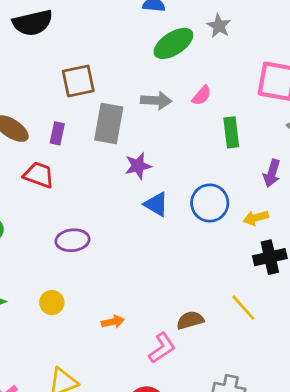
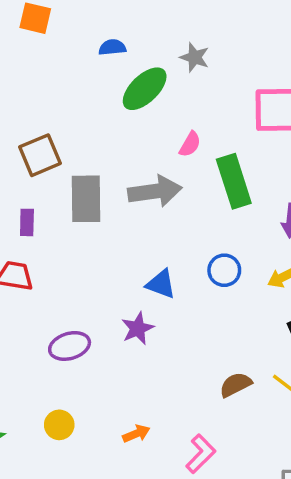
gray arrow: (156, 101) -> (155, 191), moved, size x1.4
green rectangle: (231, 132) -> (234, 181), size x1.4
purple star: (138, 166) -> (138, 328), moved
blue circle: (210, 203) -> (224, 270), size x0.7
brown semicircle: (190, 320) -> (236, 385), moved

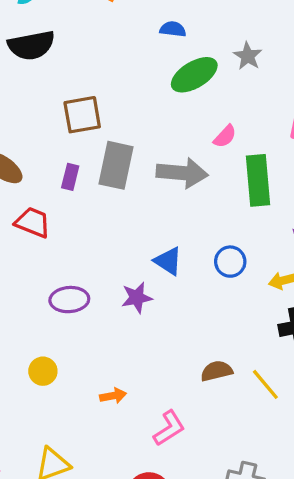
purple rectangle: (27, 222) -> (70, 177), moved

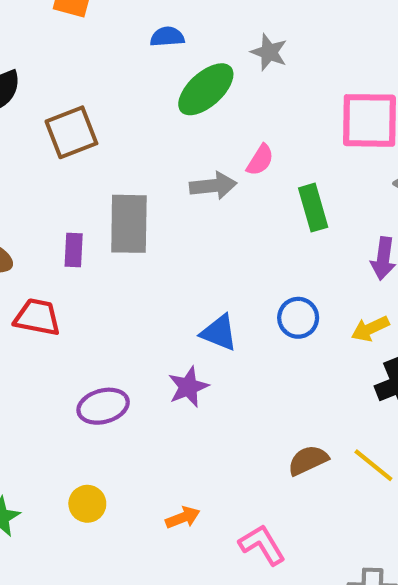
brown square: (82, 115) -> (71, 132), moved
gray arrow: (182, 173) -> (213, 186), moved, size x0.7
green rectangle: (258, 180) -> (313, 208), size x0.7
pink L-shape: (169, 428) -> (262, 545), turned -78

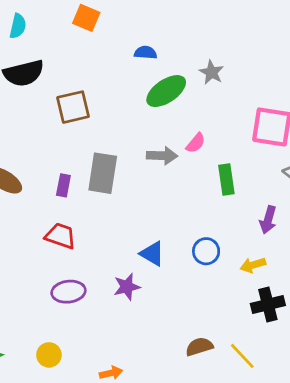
red trapezoid: (37, 317) -> (61, 236), moved

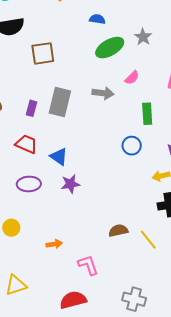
pink semicircle: (196, 143) -> (132, 78), moved
blue circle: (206, 251) -> (132, 146), moved
blue triangle: (152, 254) -> (59, 157), moved

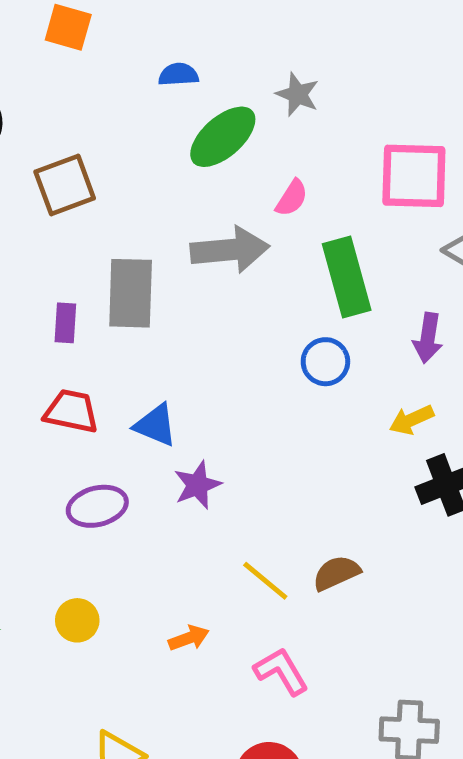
gray arrow: (103, 93) -> (230, 250), size x1.4
green rectangle: (147, 114) -> (347, 277), size x1.4
yellow line: (148, 240) -> (265, 581), moved

